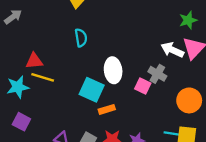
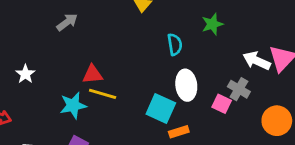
green star: (188, 20) -> (212, 24), moved
cyan semicircle: (81, 38) -> (175, 44), moved

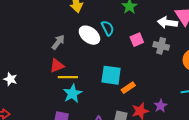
gray arrow: (67, 22) -> (58, 42), moved
white ellipse: (186, 85) -> (89, 35), moved, turned -30
pink square: (222, 104) -> (137, 40), moved, turned -32
cyan star: (73, 105) -> (72, 94), moved

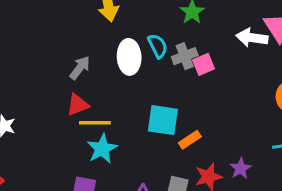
white ellipse: (89, 35) -> (129, 57), turned 50
gray cross: (161, 46) -> (185, 56), moved, turned -35

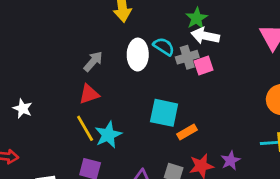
white arrow: (252, 38) -> (205, 36), moved
cyan semicircle: (158, 46) -> (164, 47), turned -35
yellow line: (95, 123) -> (85, 128), moved, turned 56

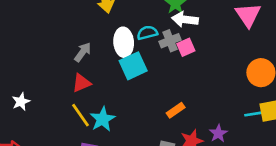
cyan semicircle: (164, 47) -> (147, 33), turned -42
white star: (23, 109) -> (21, 102), turned 30
cyan square: (164, 113) -> (133, 66), moved, turned -32

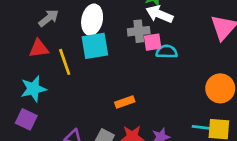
cyan semicircle: (147, 33) -> (167, 52), moved
yellow line: (81, 115) -> (65, 62), moved
cyan star: (103, 119) -> (33, 89), moved

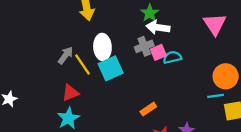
red triangle: (39, 48) -> (70, 93), moved
yellow line: (65, 62) -> (83, 65), moved
cyan line: (201, 127) -> (216, 96), moved

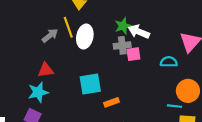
green star: (150, 13) -> (123, 26), moved
cyan semicircle: (172, 57) -> (169, 62), moved
yellow line: (83, 65) -> (68, 27), moved
cyan square: (111, 68) -> (90, 84), moved

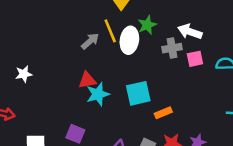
green star: (123, 26) -> (147, 25), moved
pink square: (133, 54) -> (195, 59), moved
cyan star: (38, 92) -> (98, 94), moved

